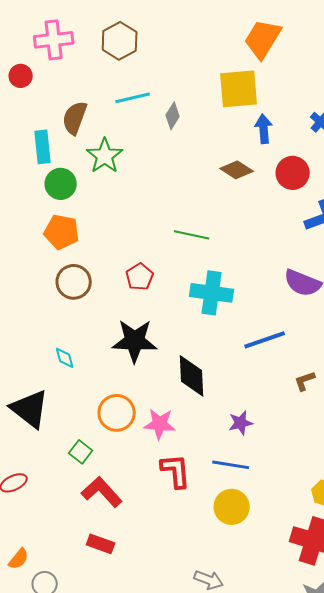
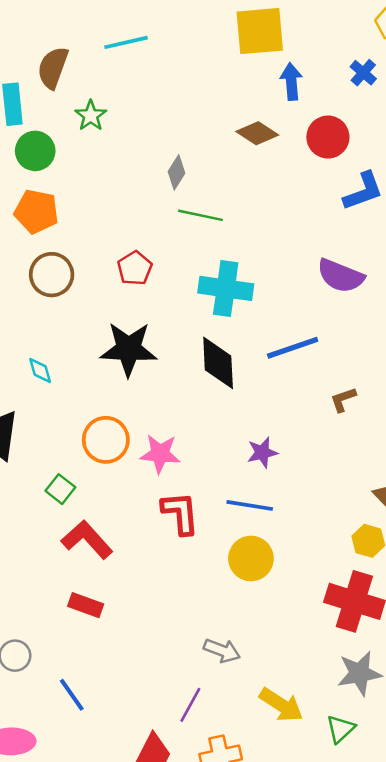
gray diamond: (173, 116) -> (176, 172), moved
green star: (105, 156) -> (91, 116), size x0.7
black diamond: (192, 376) -> (218, 363), moved

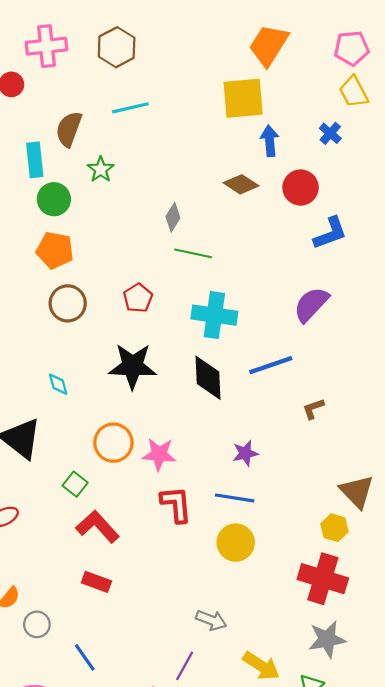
purple semicircle: (341, 276) -> (311, 304), turned 111

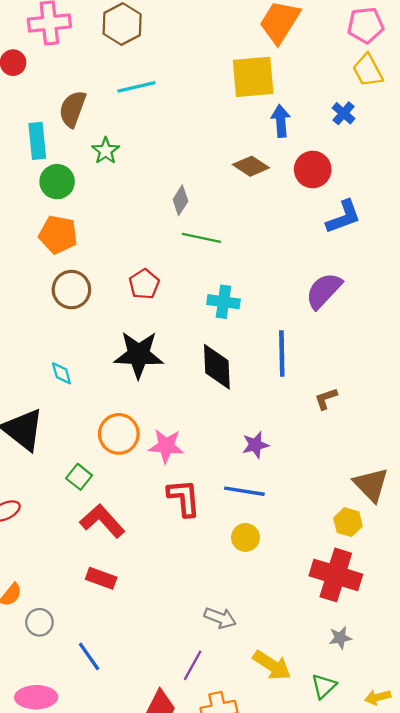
cyan cross: (214, 315) -> (223, 302), size x0.7
blue line: (271, 365) -> (282, 353), turned -72
yellow circle: (236, 543) -> (245, 537), size x0.7
gray star: (327, 639) -> (340, 638), size x0.6

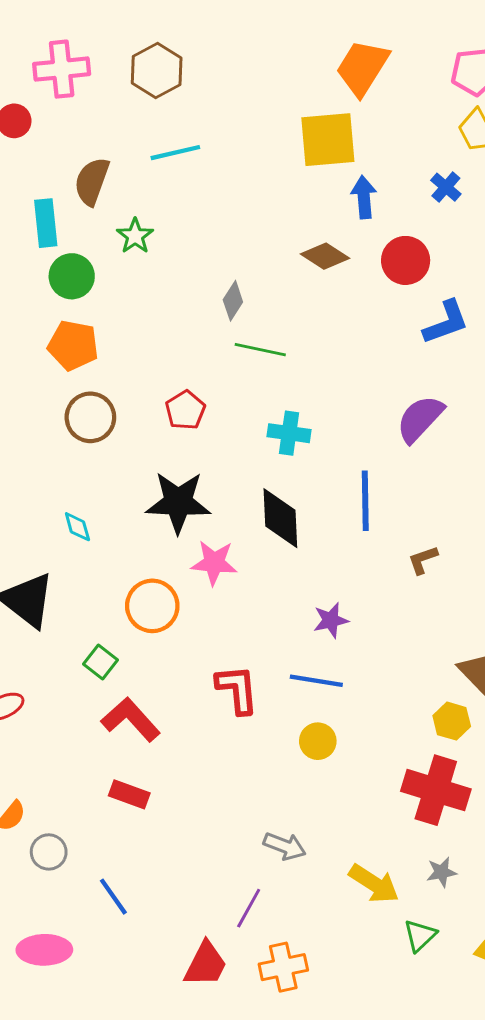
pink star: (166, 446) -> (214, 563), moved
yellow arrow: (272, 665) -> (374, 884), moved

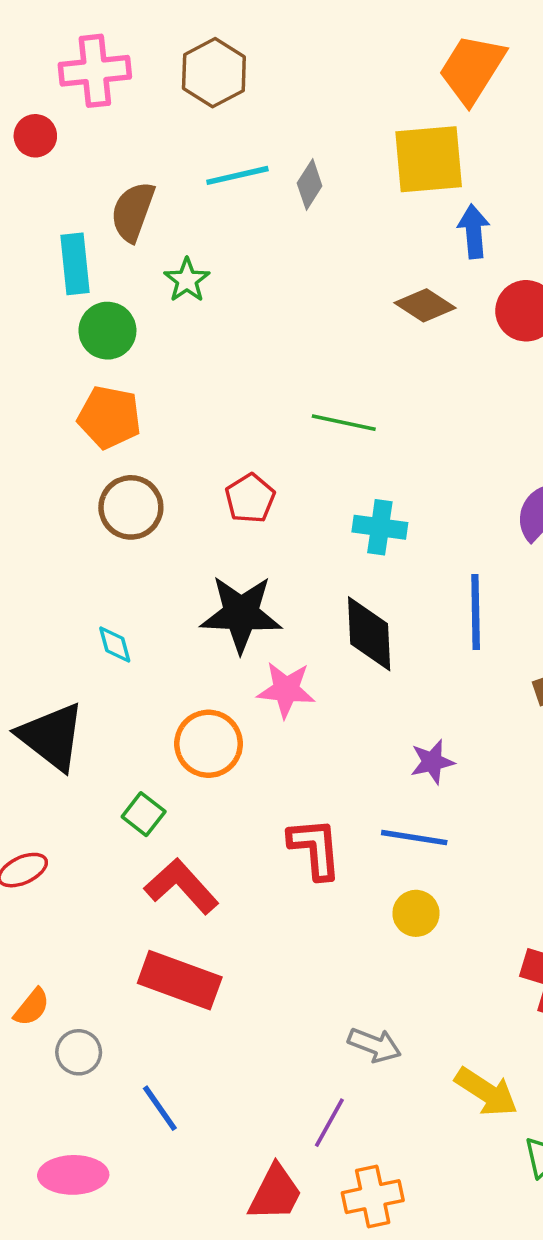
gray diamond: (233, 301) -> (310, 184), moved
red rectangle: (129, 794) -> (180, 980), size x1.6

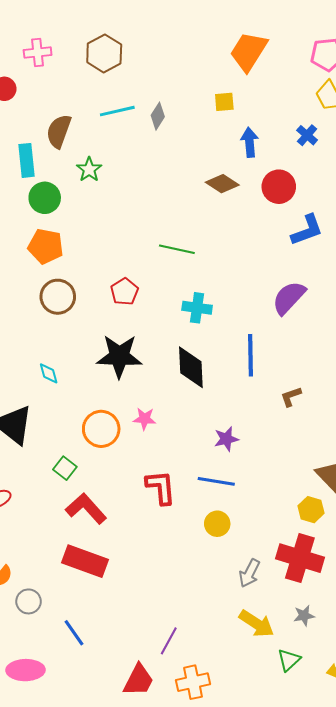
pink cross: (95, 71) -> (38, 52), size x0.7
yellow square: (429, 159) -> (224, 102), size x0.5
pink star: (286, 690) -> (145, 419), moved, size x0.7
gray arrow: (374, 1045) -> (250, 573), moved, turned 96

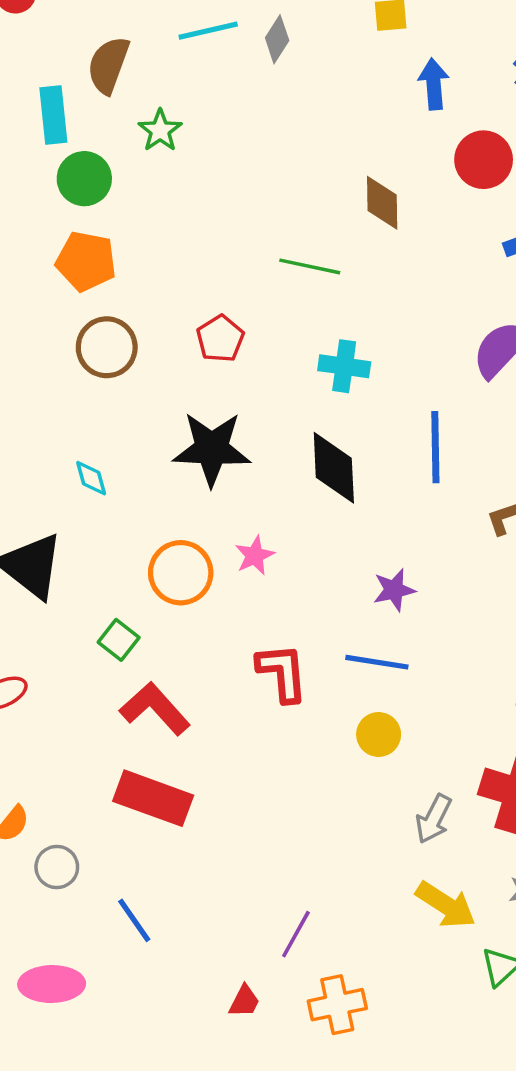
brown diamond: (222, 184) -> (382, 203), moved, turned 56
pink star: (145, 419) -> (255, 556), turned -30
red trapezoid: (139, 680) -> (244, 1001), size x0.6

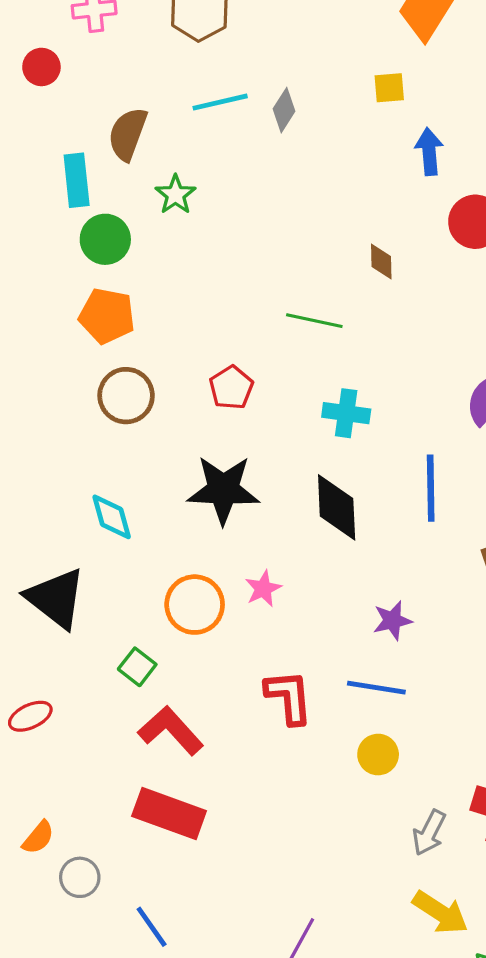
brown diamond: (382, 203) -> (381, 262), size x0.7
cyan diamond: (91, 478) -> (112, 517), size x1.4

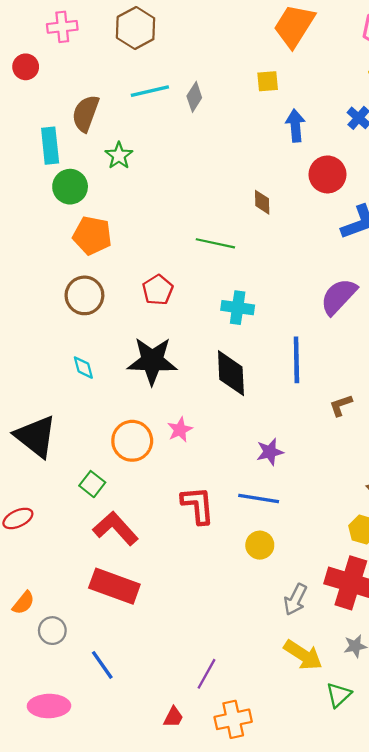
orange pentagon: (107, 316) -> (92, 236), moved
cyan diamond: (112, 517) -> (83, 368), moved, size x0.7

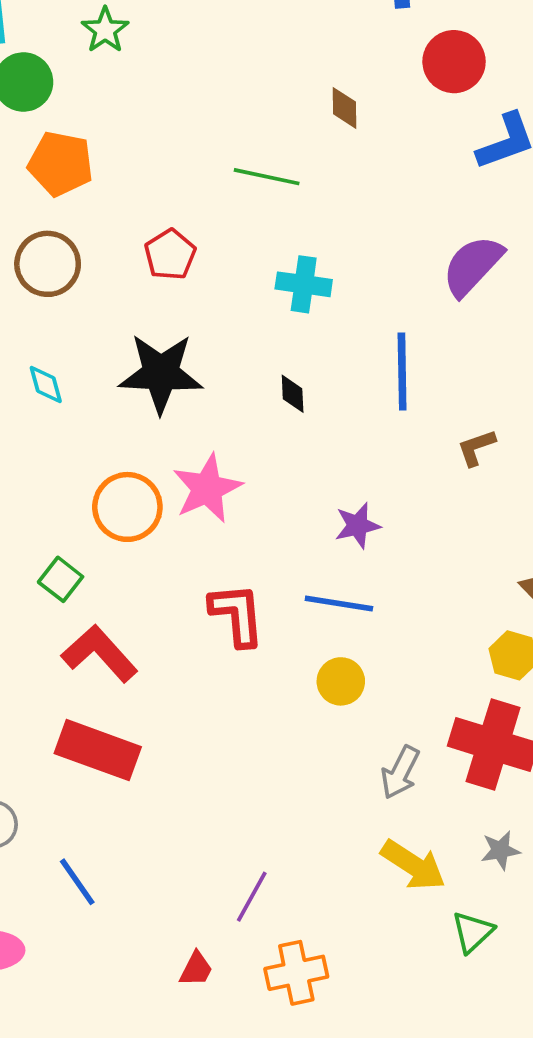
black diamond: (231, 373) -> (293, 394), size x0.5
pink star: (180, 430) -> (207, 488), size x1.6

